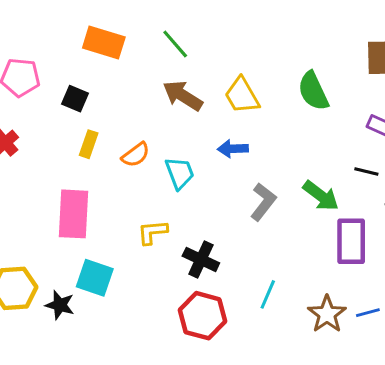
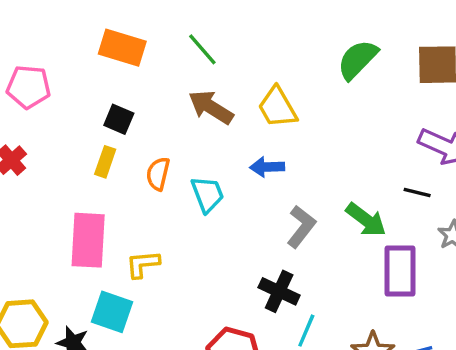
green semicircle: (313, 91) -> (357, 60), moved, turned 69
black square: (75, 99) -> (119, 119), moved
orange semicircle: (136, 155) -> (158, 174), turned 140
yellow L-shape: (152, 232) -> (143, 264), moved
black cross: (201, 259) -> (279, 291), moved

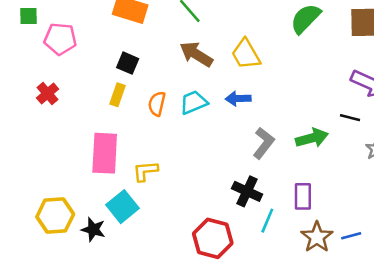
cyan trapezoid: (207, 194) -> (194, 102), moved, turned -92
green arrow: (366, 220) -> (312, 138), turned -52
purple rectangle: (400, 271) -> (303, 196), moved, size x0.7
cyan square: (112, 312) -> (123, 207), turned 32

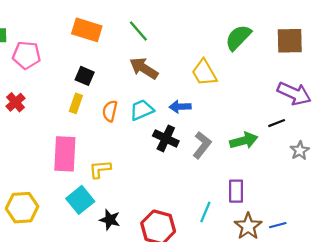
yellow trapezoid: (246, 54) -> (204, 73), moved
black line: (350, 118) -> (277, 123), turned -35
black cross: (247, 191) -> (166, 138), moved
black star: (93, 229) -> (110, 220), moved

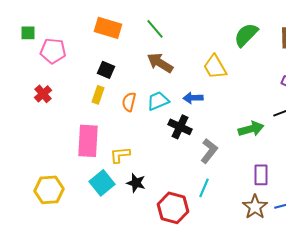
gray L-shape: (202, 145) -> (209, 151), moved
purple rectangle: (236, 191) -> (261, 175), moved
cyan line: (205, 212) -> (204, 188), moved
black star: (110, 220) -> (136, 183), moved

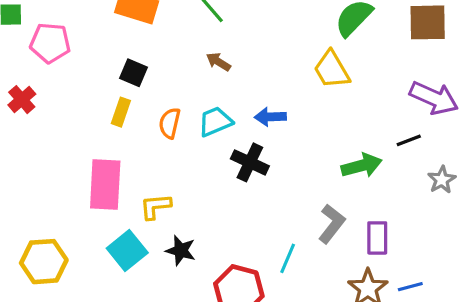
brown arrow: (160, 63) -> (218, 62), size x0.6
yellow trapezoid: (215, 67) -> (332, 70), moved
red cross: (43, 94) -> (22, 100), moved
gray L-shape: (209, 151) -> (332, 224), moved

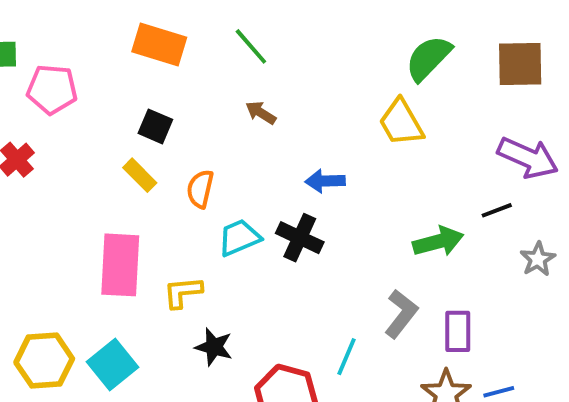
yellow rectangle: (121, 112) -> (140, 175), turned -64
cyan trapezoid: (215, 122) -> (239, 238), moved
cyan square: (127, 251) -> (112, 364), moved

